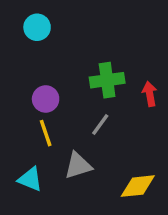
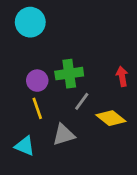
cyan circle: (37, 27) -> (30, 22), size x1.4
green cross: (107, 80) -> (69, 74), moved
yellow diamond: (138, 186) -> (111, 118), moved, turned 44

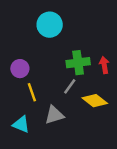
cyan circle: (30, 22) -> (50, 25), moved
green cross: (69, 74) -> (78, 63), moved
purple circle: (37, 81) -> (20, 69), moved

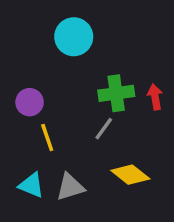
yellow diamond: (95, 101) -> (130, 175), moved
gray triangle: (54, 115) -> (70, 187), moved

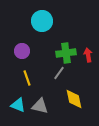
purple circle: (30, 102) -> (22, 51), moved
yellow diamond: (130, 175) -> (74, 99), turned 40
gray triangle: (70, 187) -> (40, 106), turned 30

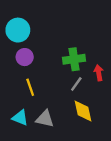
cyan circle: (42, 21) -> (18, 30), moved
red arrow: (88, 55) -> (99, 73), moved
gray line: (59, 73) -> (76, 84), moved

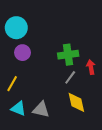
yellow line: (30, 87) -> (12, 84), moved, turned 49

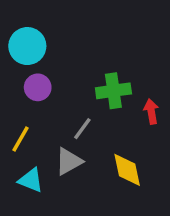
gray line: (70, 77) -> (82, 129), moved
gray triangle: (41, 110) -> (69, 161), moved, turned -42

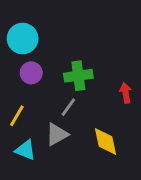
green cross: (113, 91) -> (78, 76), moved

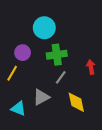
cyan circle: (23, 39) -> (44, 28), moved
gray line: (68, 107) -> (61, 77), moved
yellow line: (17, 116) -> (12, 73), moved

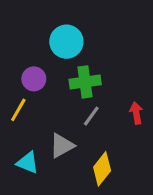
red arrow: (91, 67) -> (136, 113), moved
yellow diamond: (76, 102) -> (102, 169), moved, turned 50

